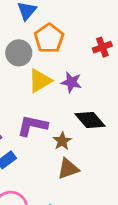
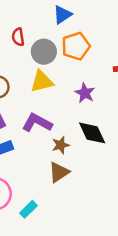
yellow triangle: (40, 81) -> (42, 81), moved
brown triangle: (68, 169) -> (59, 172), turned -30

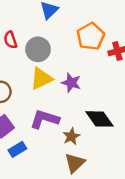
orange pentagon: (76, 46) -> (91, 36), moved
purple star: (85, 93) -> (71, 83), moved

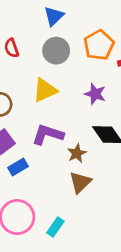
gray circle: (38, 49) -> (56, 51), moved
purple star: (71, 83) -> (95, 94), moved

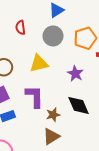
purple L-shape: (48, 134) -> (35, 97), turned 60

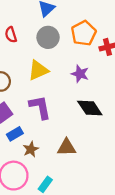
brown star: (53, 115) -> (31, 149), moved
brown triangle: (51, 136) -> (66, 147), turned 42

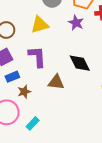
purple star: (80, 74) -> (76, 23), moved
brown triangle: (66, 147) -> (56, 82), moved

